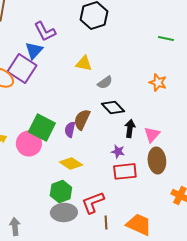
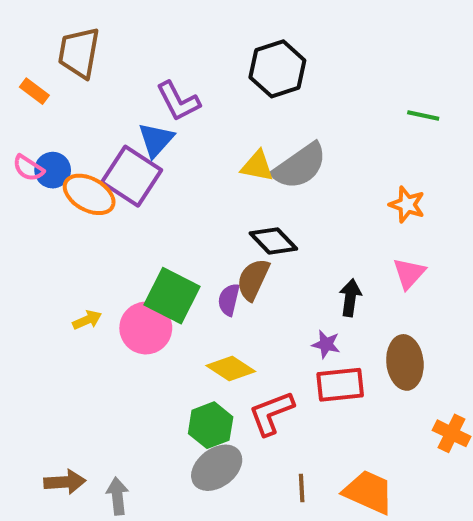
gray semicircle: (105, 82) -> (300, 166), moved, size x1.8
black diamond: (113, 107) -> (273, 241), moved
pink triangle: (152, 134) -> (409, 273), moved
red L-shape: (93, 202) -> (271, 413), moved
gray ellipse: (64, 212) -> (217, 468), turned -35

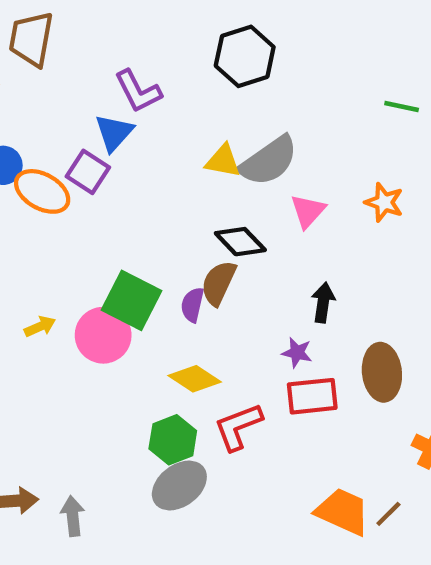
purple square: (132, 176) -> (88, 172), size x0.7
pink triangle: (409, 273) -> (308, 211), moved
brown line: (302, 488) -> (388, 514), moved, turned 48

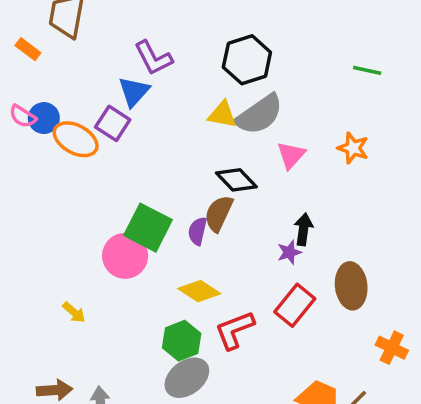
black hexagon: (245, 56) -> (247, 60), moved
yellow arrow: (40, 326) -> (74, 312), moved, turned 65
purple star: (297, 353) -> (289, 252), moved, turned -30
red rectangle: (312, 396) -> (295, 305), turned -45

